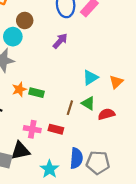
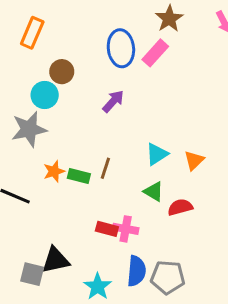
brown line: (70, 108) -> (105, 168), moved
pink cross: (32, 129) -> (126, 229), moved

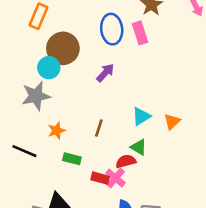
pink rectangle: (155, 53) -> (140, 33), turned -60
brown circle: (62, 72) -> (63, 48), size x1.6
green rectangle: (79, 176) -> (72, 159), moved
red semicircle: (180, 207) -> (126, 161), moved
pink cross: (126, 229) -> (116, 178), turned 30

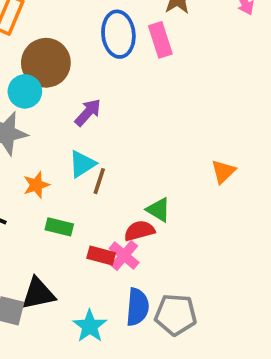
purple arrow: (105, 73) -> (88, 112), moved
cyan triangle: (141, 116) -> (82, 164), moved
orange triangle: (172, 122) -> (223, 172), moved

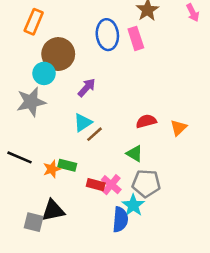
brown line: (99, 181) -> (94, 134), turned 30
orange star: (36, 185) -> (52, 169), moved
red semicircle: (139, 231) -> (146, 121), moved
gray pentagon: (176, 315) -> (146, 183), moved
cyan star: (90, 326) -> (133, 205), moved

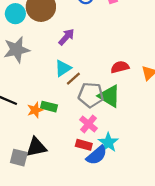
cyan circle: (44, 73) -> (15, 14), moved
green triangle: (135, 154) -> (109, 96), size x1.5
gray pentagon: (146, 183) -> (91, 95), moved
red rectangle: (96, 185) -> (84, 145), moved
blue semicircle: (120, 220) -> (97, 155), turned 45

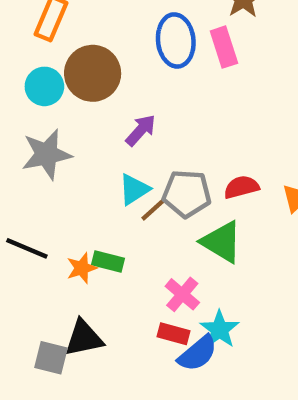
gray pentagon: (91, 95) -> (187, 194), moved

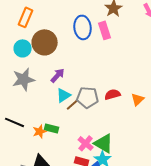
purple arrow: (141, 130) -> (58, 75), moved
green triangle: (222, 242) -> (104, 143), moved

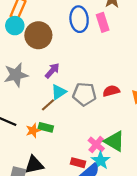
cyan circle: (23, 48) -> (15, 26), moved
brown line: (73, 104) -> (48, 105), moved
pink cross: (86, 143) -> (96, 144), moved
green triangle: (104, 143) -> (114, 141), moved

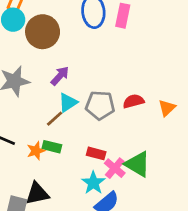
pink rectangle: (103, 22) -> (123, 16), turned 30
cyan star: (100, 161) -> (93, 183), moved
red rectangle: (78, 163) -> (96, 153), moved

